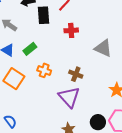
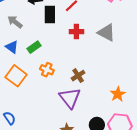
gray triangle: (103, 48) -> (106, 32), moved
brown cross: (76, 74) -> (78, 76), turned 32

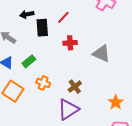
gray triangle: (106, 32) -> (101, 54), moved
purple triangle: (70, 98) -> (68, 109), turned 40

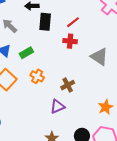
red line: (63, 17) -> (73, 22), moved
purple triangle: (68, 109) -> (57, 107), size x0.7

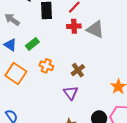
gray triangle: (99, 57) -> (95, 29), moved
purple triangle: (57, 107) -> (71, 93), turned -35

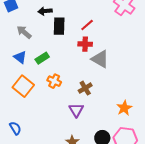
gray triangle: (95, 29) -> (100, 59), moved

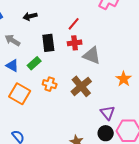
black rectangle: (59, 26) -> (48, 43), moved
brown cross: (85, 88) -> (81, 86), size x1.5
orange star: (124, 108) -> (124, 79), moved
purple triangle: (76, 110) -> (108, 113), moved

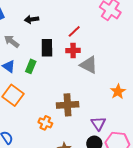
green rectangle: (34, 63) -> (31, 66), turned -32
orange cross: (50, 84) -> (45, 123), moved
brown cross: (81, 86) -> (68, 105), moved, turned 30

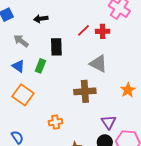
red cross: (73, 51) -> (103, 31), moved
brown cross: (68, 105) -> (85, 91), moved
orange cross: (45, 123) -> (56, 122), turned -32

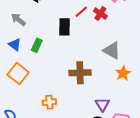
red cross: (103, 31) -> (100, 14), turned 32
black rectangle: (56, 47) -> (64, 27), moved
gray triangle: (98, 64) -> (112, 50), moved

